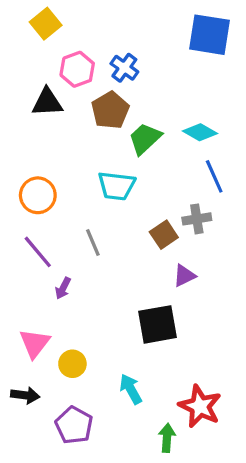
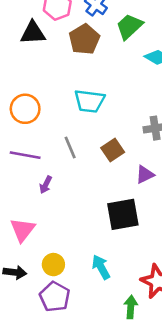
green trapezoid: (145, 139) -> (129, 26), moved
brown square: (164, 235) -> (113, 150), moved
purple line: (38, 252) -> (25, 155), turned -40
yellow circle: (72, 364) -> (53, 265), moved

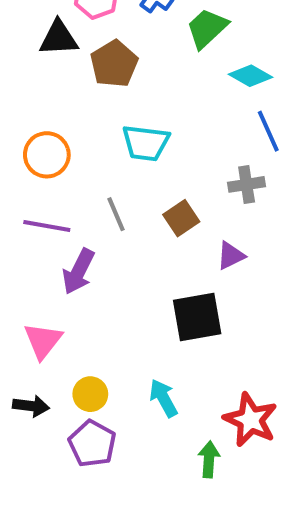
brown pentagon: (84, 39) -> (114, 64), moved
purple arrow: (46, 185) -> (78, 271), size x1.6

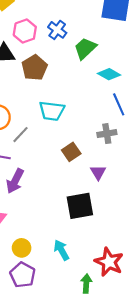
gray line: (116, 214) -> (20, 135), moved, turned 66
purple triangle: (231, 256) -> (98, 172), turned -35

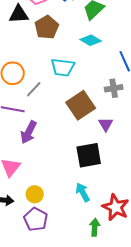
cyan diamond: (109, 74) -> (91, 40), moved
brown square: (71, 152) -> (81, 105), size x1.6
cyan arrow: (61, 250) -> (83, 192), moved

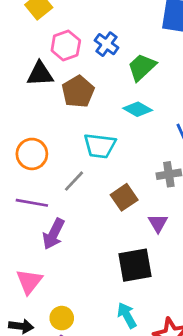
gray line: (34, 89) -> (74, 181), moved
brown square: (81, 105) -> (124, 197), size x0.7

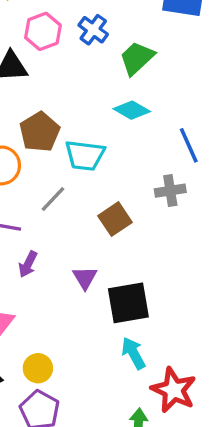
brown pentagon: (78, 92) -> (40, 132), moved
purple triangle: (158, 223) -> (85, 278), moved
purple arrow: (54, 234) -> (28, 264), size x0.7
cyan arrow: (127, 315) -> (133, 353), moved

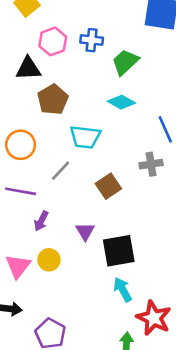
blue cross: (93, 30) -> (92, 40), turned -30
brown pentagon: (40, 132) -> (53, 100), moved
yellow circle: (38, 368) -> (49, 260), moved

